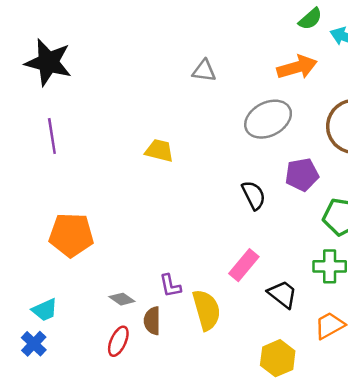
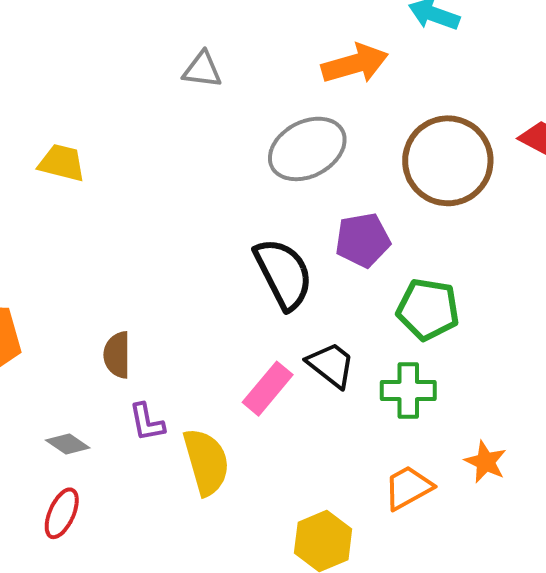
yellow trapezoid: (159, 150) -> (62, 163), moved
black semicircle: (254, 195) -> (283, 274), size x1.5
black trapezoid: (283, 294) -> (331, 365), moved
brown semicircle: (152, 321) -> (117, 355), moved

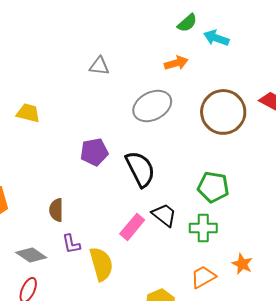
orange arrow: (355, 64) -> (176, 63), size x0.7
purple pentagon: (363, 240) -> (94, 152), moved
gray diamond: (68, 444) -> (31, 255), size x1.4

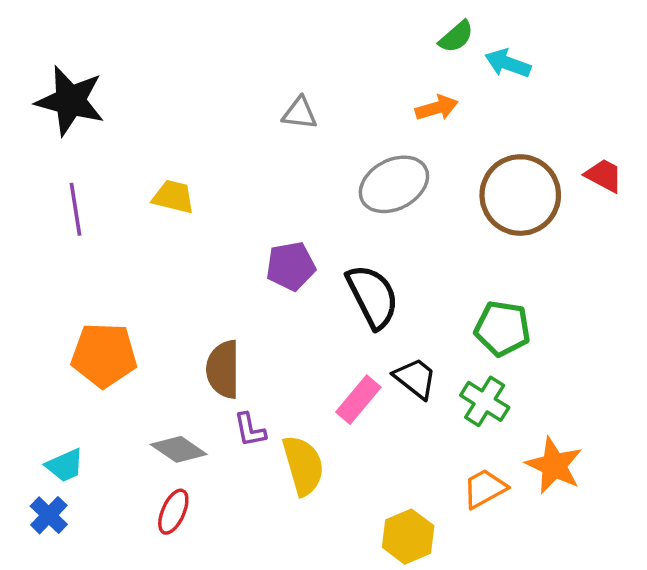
brown semicircle: (56, 210) -> (223, 369), size x1.4
green cross: (203, 228) -> (485, 401), turned 32
orange star: (242, 264) -> (554, 465), size x1.5

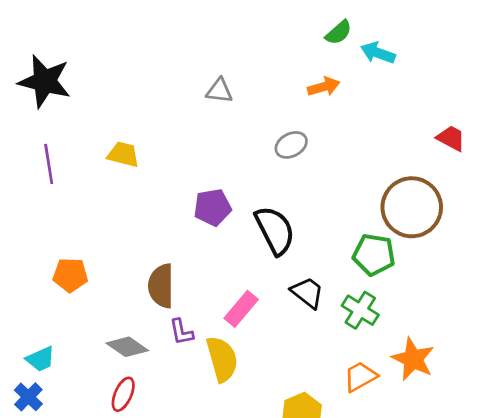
gray ellipse: (394, 184) -> (291, 145), size x0.6
brown circle: (520, 195) -> (412, 207), moved
orange pentagon: (104, 355) -> (70, 275), size x0.7
pink rectangle: (358, 400) -> (241, 309), moved

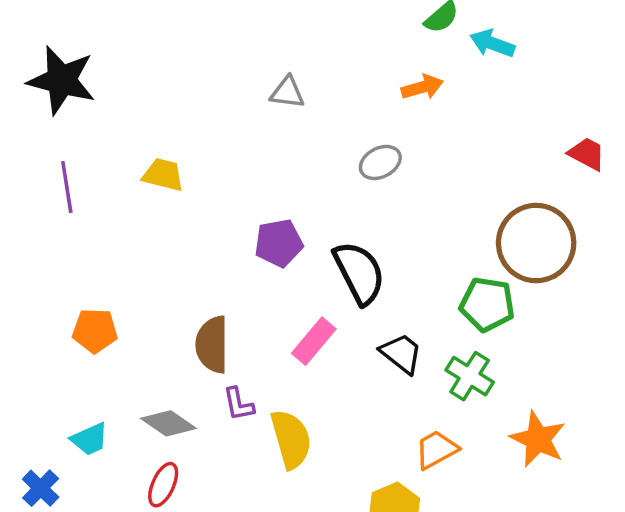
pink rectangle: (241, 309) -> (314, 341), moved
cyan trapezoid: (41, 359) -> (90, 439), moved
orange trapezoid: (360, 377) -> (436, 450), moved

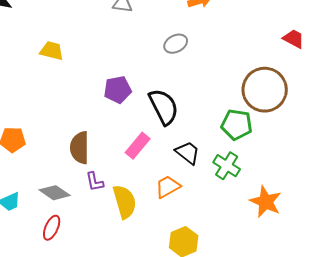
orange trapezoid: (436, 450) -> (168, 187), moved

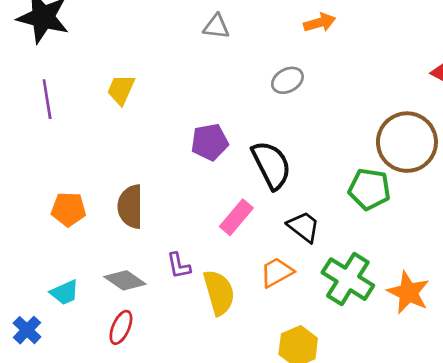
yellow trapezoid: (52, 51) -> (121, 90), turned -80
brown semicircle: (80, 148) -> (130, 207), moved
green cross: (227, 166) -> (348, 279), moved, size x1.4

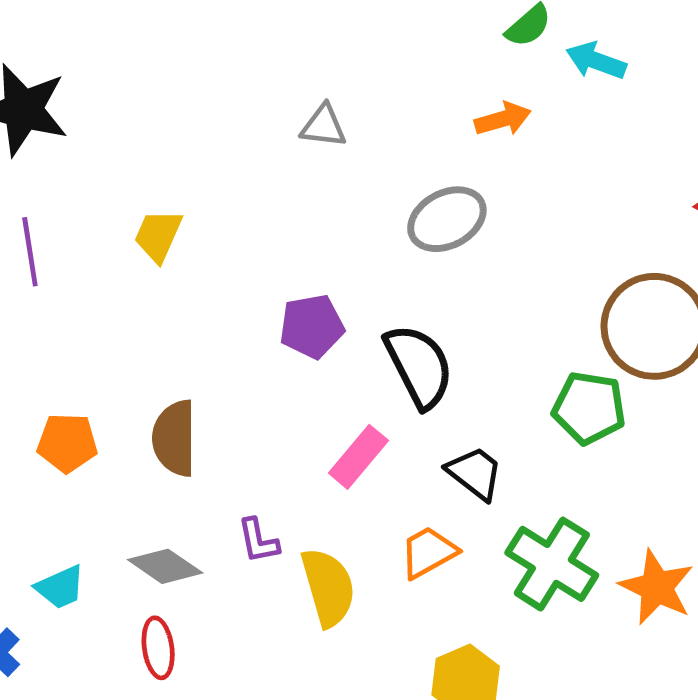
gray ellipse: (287, 80) -> (447, 219), size x1.4
red ellipse: (121, 327) -> (158, 648), turned -32

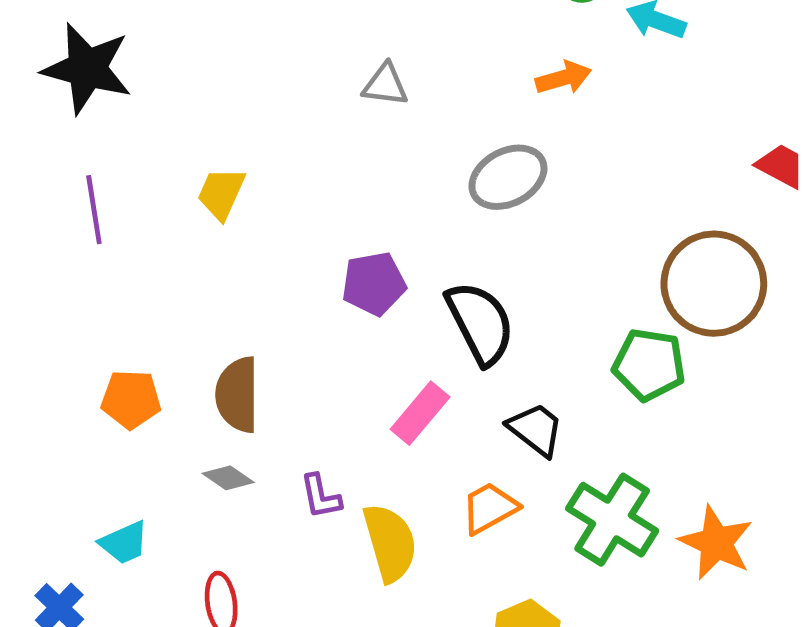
gray diamond: (165, 566) -> (228, 478), moved, size x0.7

